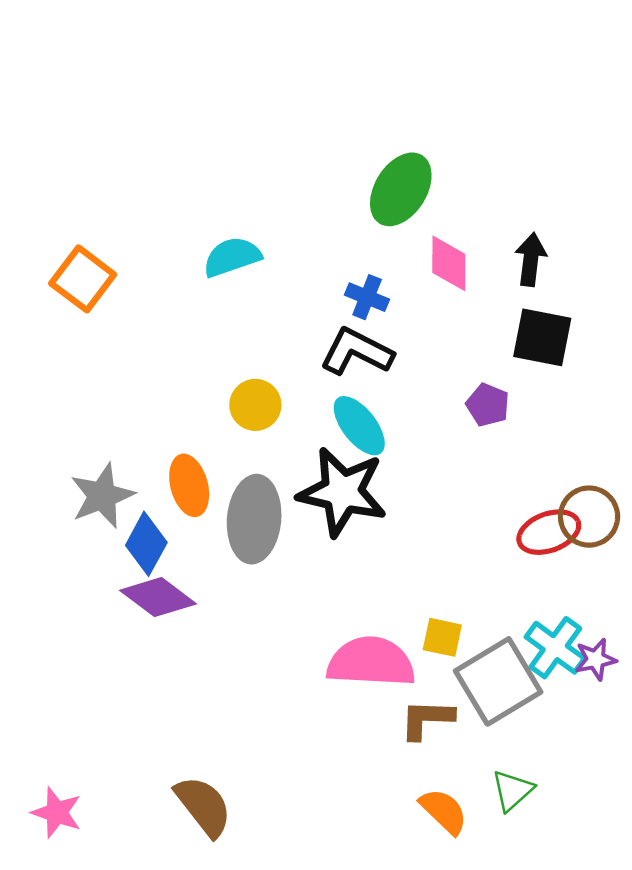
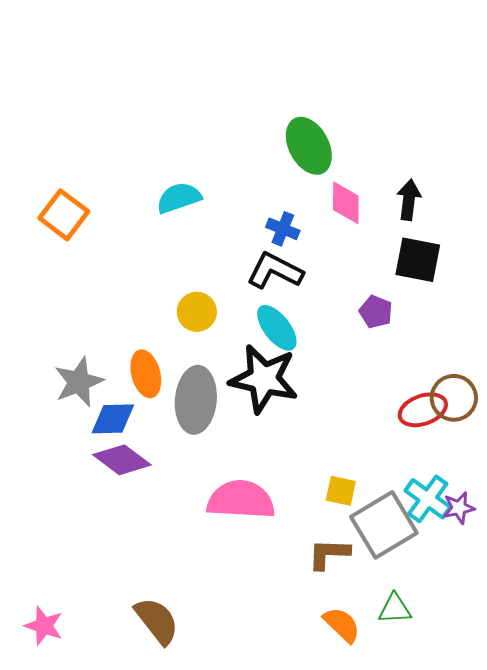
green ellipse: (401, 189) -> (309, 146), turned -60
blue diamond: (146, 544) -> (113, 419), turned 60
pink semicircle: (371, 662) -> (241, 500), moved
green triangle: (512, 790) -> (395, 609), turned 39

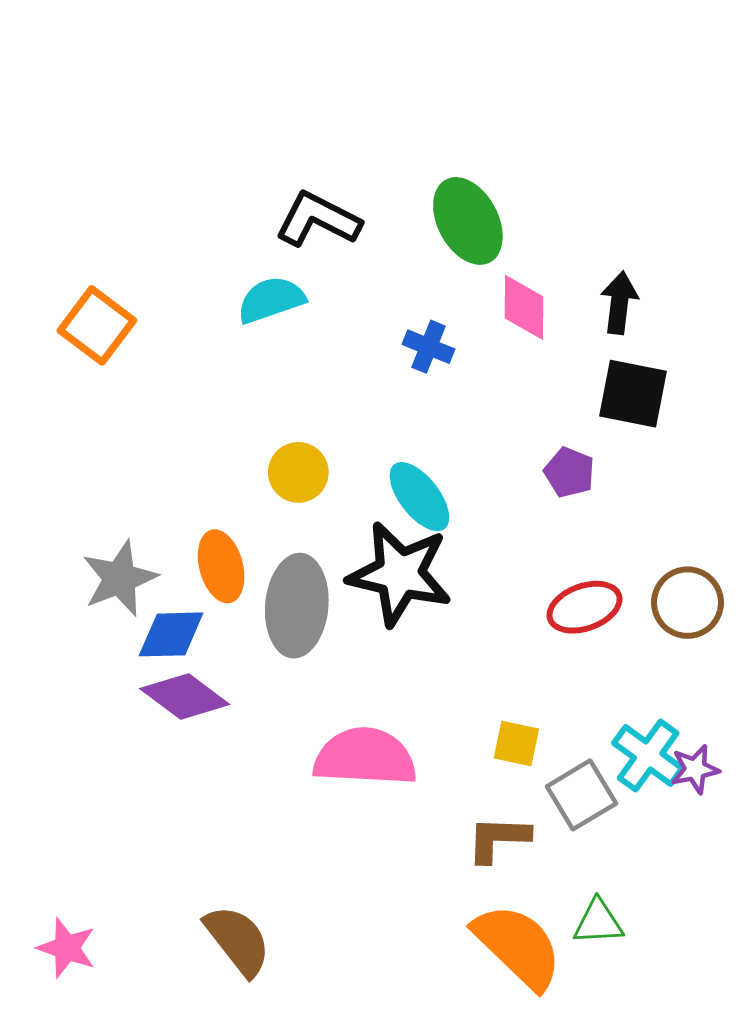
black L-shape: (275, 271) -> (318, 219), moved
red ellipse: (423, 410) -> (585, 607), moved
gray square: (384, 525) -> (581, 795), size x0.7
orange semicircle: (342, 625) -> (518, 946), size x1.6

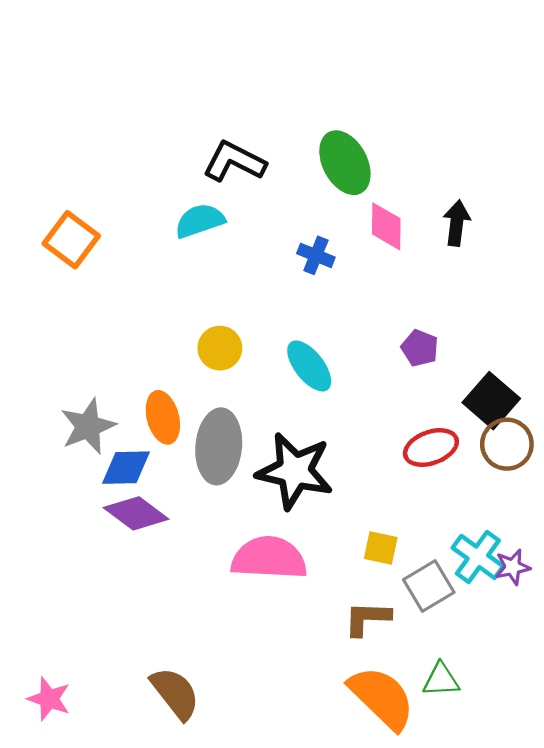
black square: (633, 394) -> (491, 401), moved, turned 30
black star: (400, 574) -> (295, 471), moved

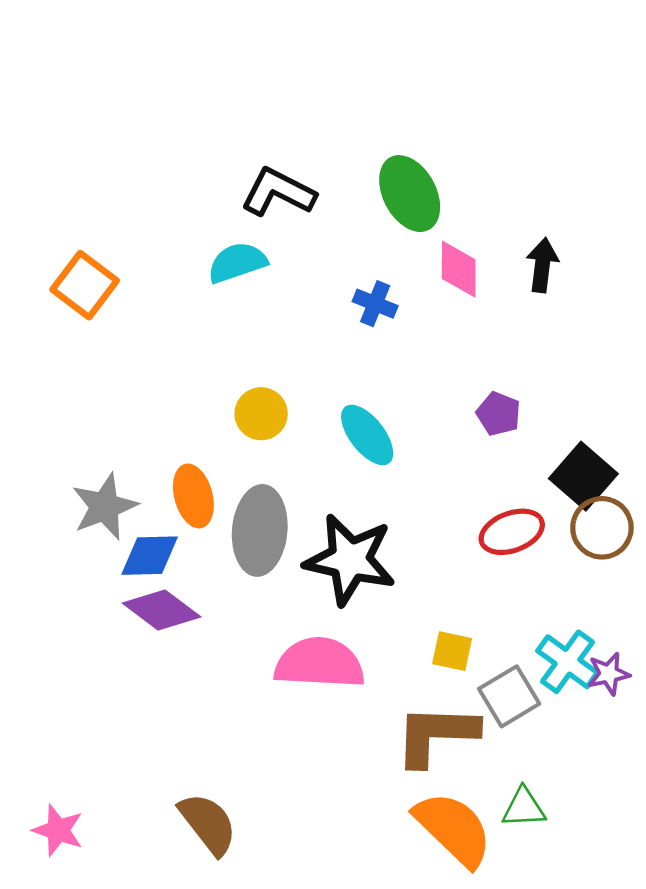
brown L-shape: (367, 618) -> (436, 735), size x1.5

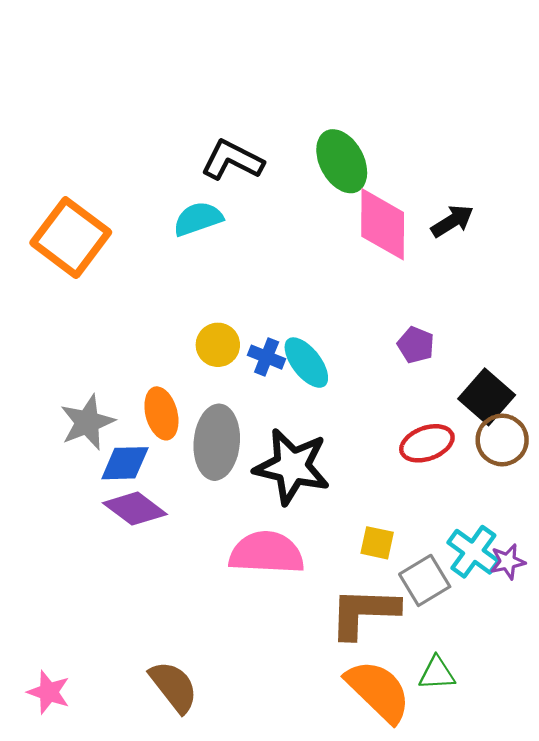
black arrow: (542, 265) -> (452, 221), turned 51
pink diamond: (459, 269) -> (383, 224), size x1.5
orange square: (85, 285) -> (71, 238), size x1.4
blue cross: (375, 304) -> (267, 357), moved

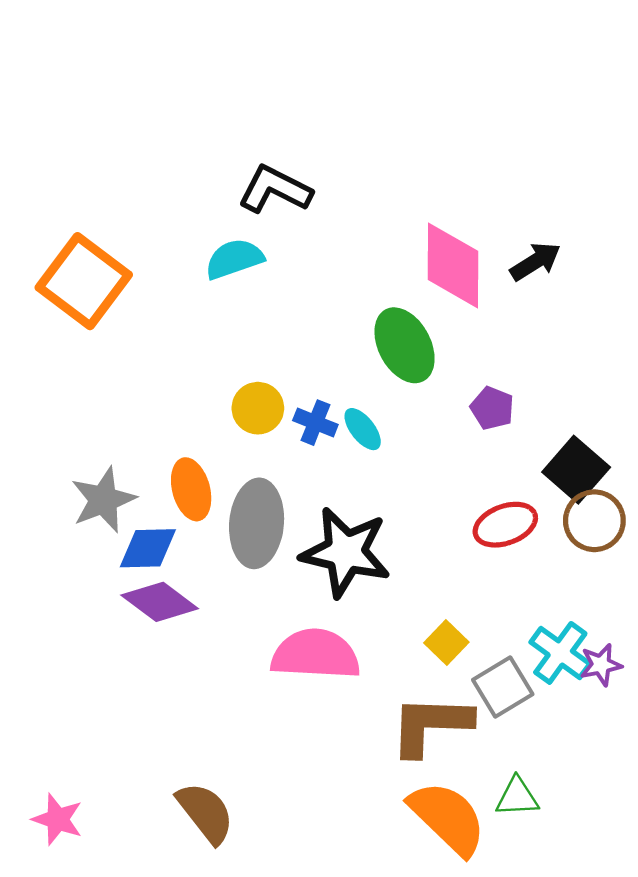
green ellipse: (342, 161) -> (405, 345), moved
cyan ellipse: (306, 363) -> (363, 429), size x0.7
yellow square: (377, 543) -> (446, 643), turned 32

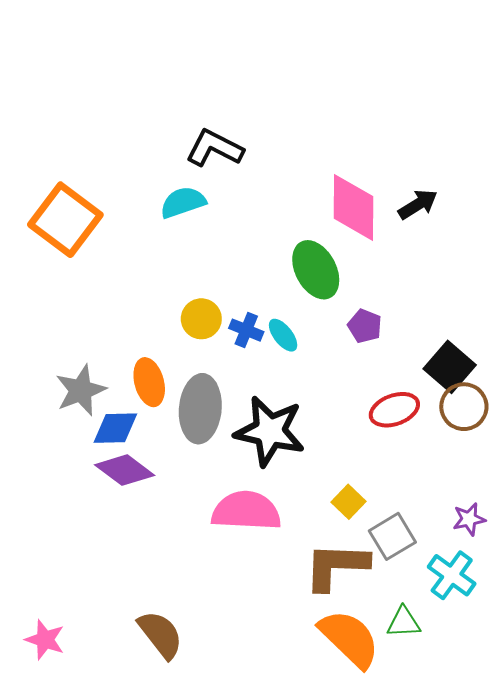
purple pentagon: (492, 408) -> (365, 326), moved
cyan cross: (560, 653) -> (452, 575), moved

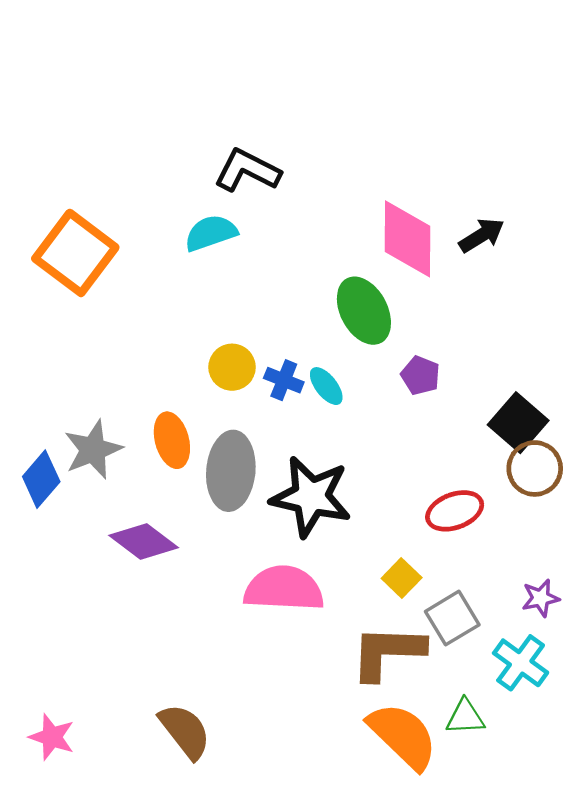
red ellipse: (394, 410) -> (455, 511), moved
blue diamond: (115, 428) -> (41, 479), moved, turned -48

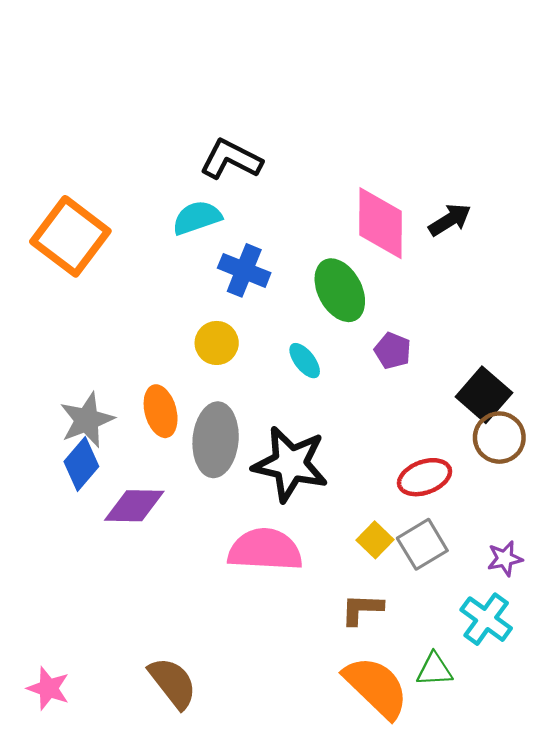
blue cross: (284, 380) -> (244, 270), moved, size x1.4
blue diamond: (41, 479) -> (81, 464), moved
purple diamond: (144, 542) -> (134, 506), turned -36
gray square: (452, 618) -> (422, 544), moved
brown L-shape: (387, 652) -> (362, 609), size x0.6

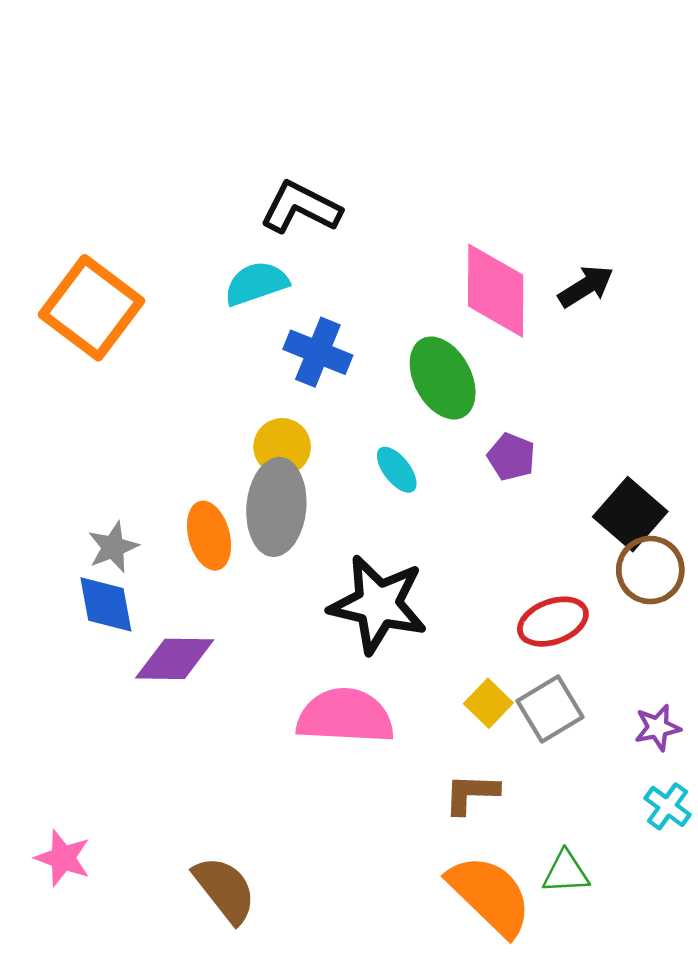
gray star: (87, 420) -> (113, 547), size x0.7
gray ellipse: (216, 440) -> (276, 507), moved
blue diamond: (81, 464) -> (106, 604), turned -51
cyan cross: (486, 619) -> (668, 806), moved, size x0.7
pink star: (48, 688) -> (63, 858), moved

